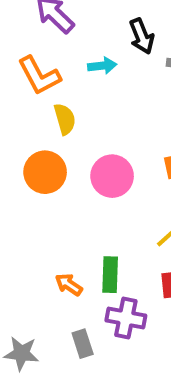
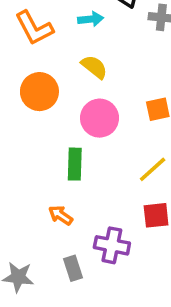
yellow semicircle: (65, 119) -> (94, 67), moved, turned -36
orange circle: (45, 172) -> (39, 92), moved
green rectangle: (110, 275) -> (75, 164), moved

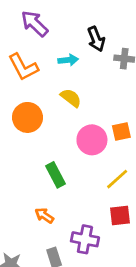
pink circle: (100, 118) -> (92, 140), moved
green rectangle: (75, 164) -> (56, 175), turned -30

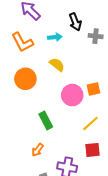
orange arrow: (44, 216) -> (38, 150), turned -88

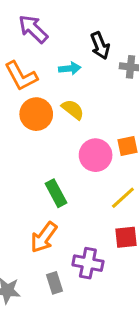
orange circle: (25, 79) -> (36, 114), moved
orange arrow: (38, 150) -> (44, 237), size x1.5

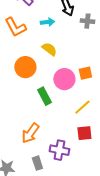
orange circle: (36, 114) -> (25, 67), moved
green rectangle: (56, 193) -> (44, 96), moved

